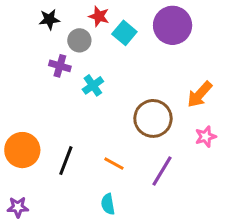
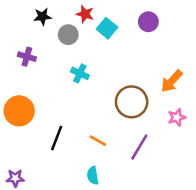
purple circle: (173, 25) -> (148, 22), size x0.6
purple cross: (60, 66) -> (27, 57), moved
cyan cross: (93, 85) -> (80, 73), turned -30
orange circle: (22, 150) -> (19, 111), moved

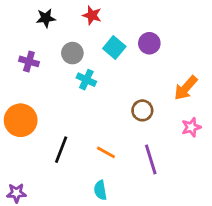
purple circle: (148, 22) -> (149, 43), moved
cyan square: (107, 28) -> (114, 47), moved
gray circle: (68, 35) -> (72, 53), moved
brown circle: (132, 102) -> (142, 110), size x0.6
purple line: (139, 147) -> (151, 159), turned -48

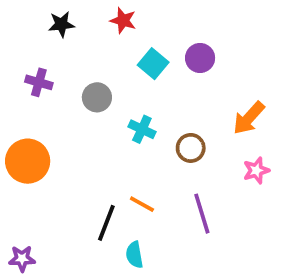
gray circle: (72, 53) -> (97, 97), moved
cyan cross: (86, 80) -> (142, 129), moved
black line: (61, 150) -> (106, 223), moved

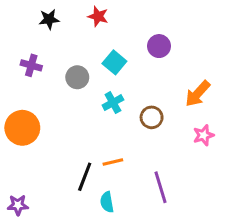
cyan square: (153, 64) -> (114, 62), moved
cyan cross: (142, 129) -> (113, 103), turned 36
orange line: (142, 204) -> (113, 162), turned -42
purple line: (202, 214) -> (160, 187), moved

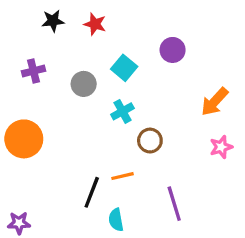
red star: (98, 16) -> (95, 24), moved
purple cross: (31, 65) -> (33, 71), turned -30
brown circle: (152, 117) -> (150, 141), moved

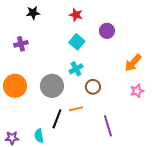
red star: (95, 24) -> (76, 15), moved
gray circle: (84, 84) -> (52, 86), moved, size x1.5
cyan semicircle: (116, 220) -> (39, 136), moved

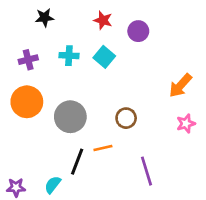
purple circle: (107, 31) -> (138, 31), moved
cyan cross: (76, 69) -> (69, 56), moved, turned 32
orange circle: (15, 86) -> (27, 102), moved
cyan semicircle: (39, 136) -> (53, 185), turned 48

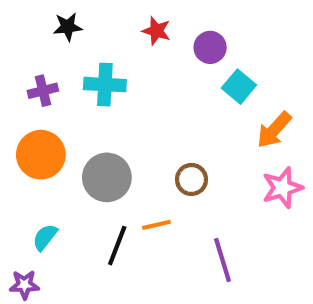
cyan cross: (69, 56) -> (105, 85), size x1.4
cyan square: (104, 57) -> (239, 87), moved
pink star: (186, 124) -> (282, 188), size x1.4
cyan semicircle: (53, 185) -> (45, 237), moved

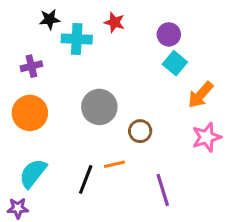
purple circle: (210, 47) -> (169, 34), moved
cyan cross: (105, 85) -> (77, 39), moved
gray circle: (107, 177) -> (99, 107), moved
cyan semicircle: (45, 237) -> (33, 173), size x1.5

